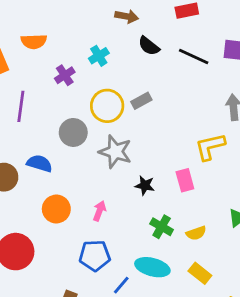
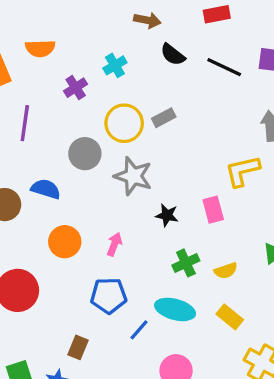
green cross: (162, 227) -> (186, 263), turned 35

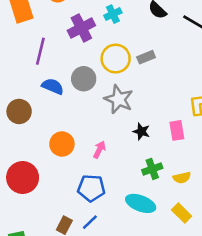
purple cross: (76, 88) -> (81, 28), size x1.5
blue semicircle: (46, 189) -> (53, 86), moved
blue line: (139, 330) -> (90, 222), moved

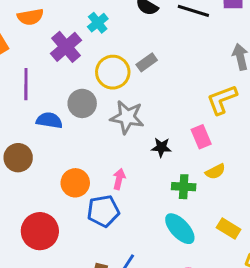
green cross: (152, 169) -> (184, 187), turned 36
yellow semicircle: (182, 178) -> (215, 171), moved
blue pentagon: (91, 188) -> (103, 211), moved
cyan ellipse: (141, 203) -> (180, 229), turned 40

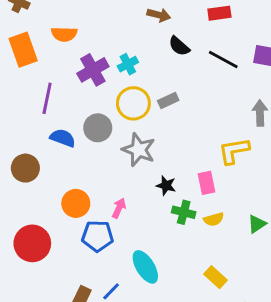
cyan cross: (98, 23) -> (128, 64), moved
green cross: (184, 187) -> (184, 212), moved
cyan ellipse: (180, 229) -> (145, 267), moved

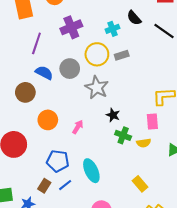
cyan cross: (128, 64) -> (113, 29), moved
brown circle: (25, 168) -> (25, 92), moved
pink rectangle: (207, 183) -> (152, 121), moved
blue pentagon: (98, 236) -> (58, 161), moved

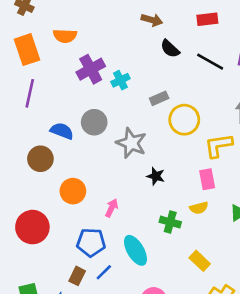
cyan cross: (113, 29) -> (120, 80), moved
purple line: (36, 43) -> (30, 93), moved
yellow circle: (97, 54) -> (184, 120), moved
pink arrow: (78, 127) -> (112, 208), moved
green cross: (123, 135) -> (170, 222), moved

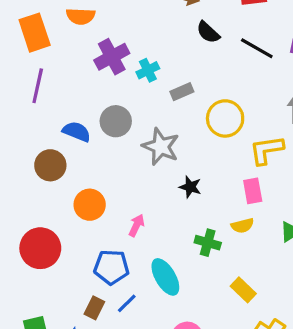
gray rectangle: (159, 98) -> (182, 92), moved

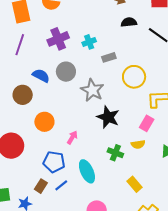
black semicircle: (208, 32) -> (129, 22), turned 126
purple cross: (112, 57) -> (58, 39), moved
black star: (190, 187) -> (108, 117), size x1.6
pink rectangle: (253, 191) -> (147, 123), turned 35

